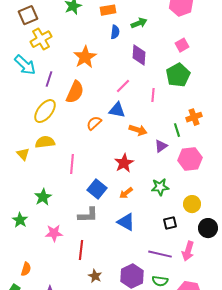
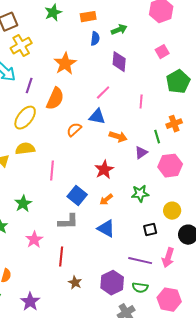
green pentagon: (178, 75) -> (178, 82), moved
pink line: (153, 95) -> (141, 102), moved
pink star: (54, 233) -> (34, 240), turned -30

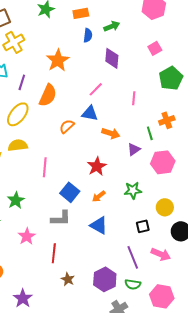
pink arrow: (168, 258) -> (161, 254), turned -84
purple line: (140, 261) -> (133, 257), turned 55

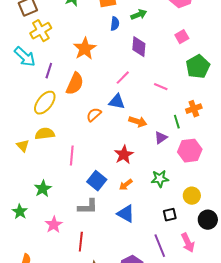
pink line: (134, 98) -> (161, 87), turned -72
pink arrow: (161, 254) -> (188, 243), turned 42

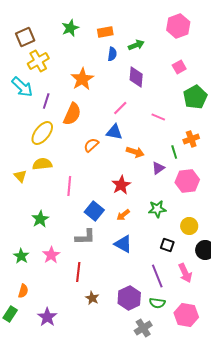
green star: (20, 212) -> (21, 256), moved
black square: (170, 215) -> (167, 245), turned 32

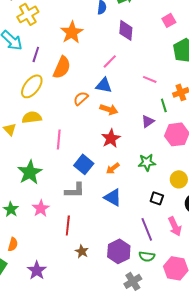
pink line: (158, 117) -> (150, 79), moved
orange arrow: (135, 152) -> (109, 109), moved
green star: (40, 219) -> (30, 172), size x1.4

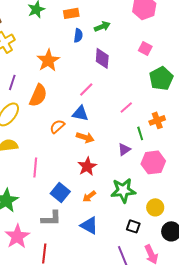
pink square: (169, 20) -> (145, 48), turned -32
pink line: (150, 79) -> (126, 107), turned -64
green star: (147, 162) -> (123, 190), size x1.4
pink star: (41, 208) -> (17, 236), size x1.4

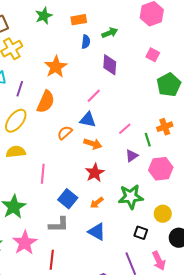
pink line: (126, 107) -> (125, 129), moved

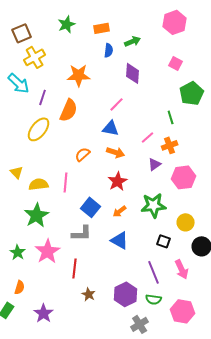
orange star: (56, 67) -> (79, 75), turned 30
orange cross: (165, 127) -> (170, 145), moved
orange semicircle: (65, 133) -> (83, 154), moved
green line: (148, 140) -> (171, 117), moved
yellow semicircle: (16, 152) -> (39, 184), moved

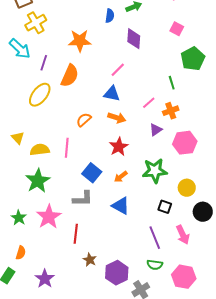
purple hexagon: (126, 294) -> (117, 273), moved

